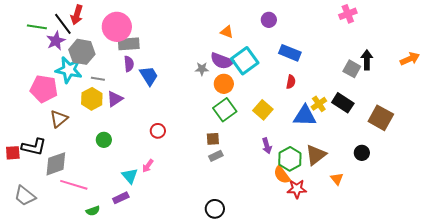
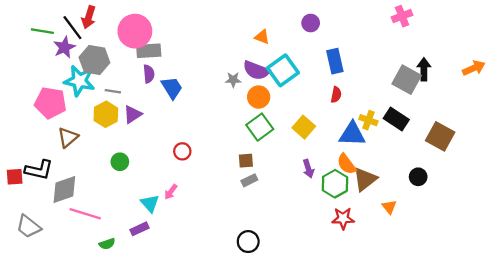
blue rectangle: (290, 53) -> (335, 61), turned 55
gray square: (352, 69) -> (407, 80), size x1.4
yellow cross: (319, 104) -> (368, 120), turned -35
orange semicircle: (282, 175) -> (346, 164), moved

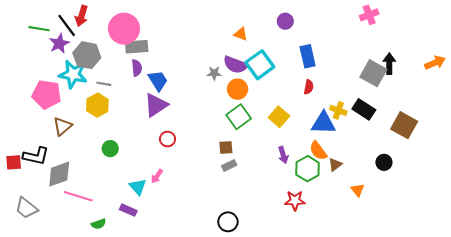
purple triangle: (133, 114) -> (156, 105), moved, size x1.4
brown triangle: (365, 179) -> (335, 164), size x0.6
red star: (343, 218) -> (295, 201), moved
purple rectangle: (140, 229) -> (128, 210), turned 49

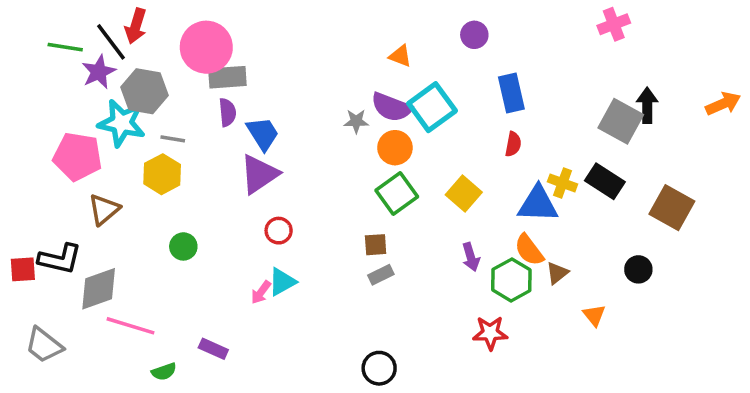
cyan triangle: (138, 187) -> (282, 282), moved, turned 42

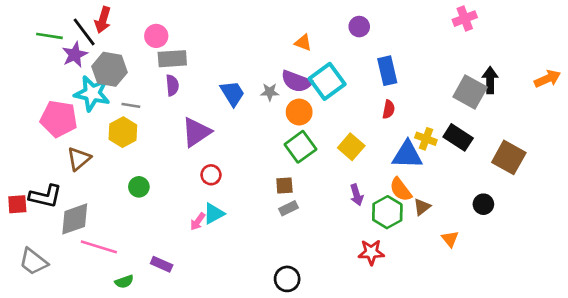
pink circle: (206, 47) -> (156, 36), size x0.6
blue trapezoid: (263, 134) -> (232, 93), moved

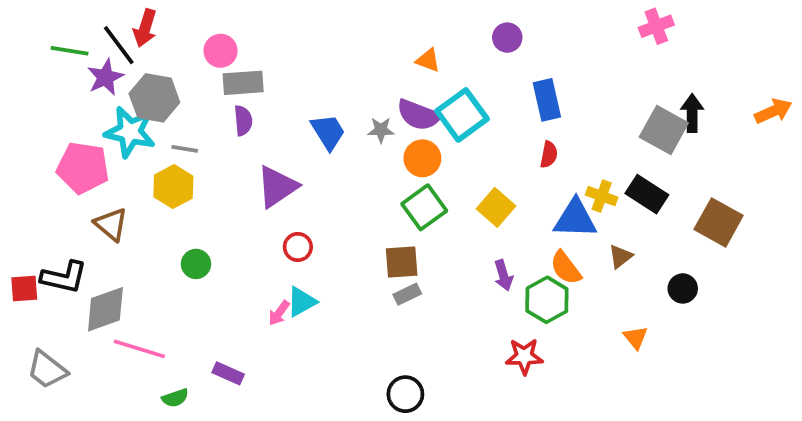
brown triangle: (79, 159) -> (111, 224), turned -40
brown square: (284, 185) -> (402, 262), size x1.4
brown triangle: (422, 207) -> (620, 256), moved

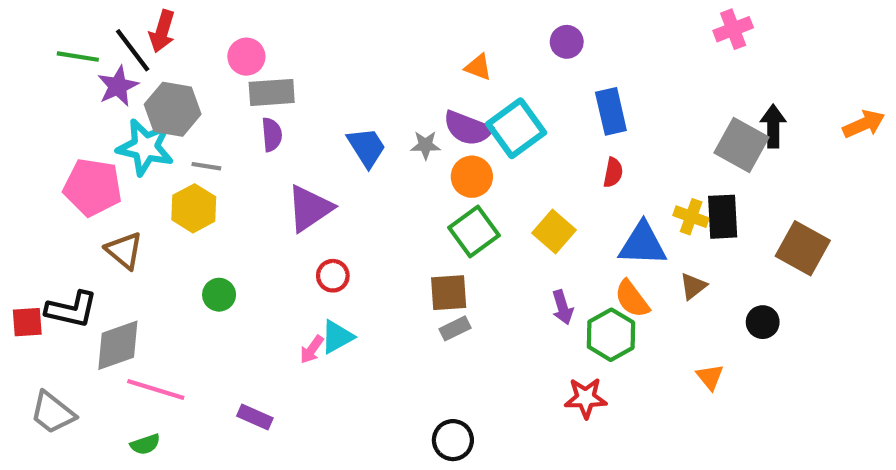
black rectangle: (647, 194) -> (723, 217), turned 54
yellow cross: (602, 196) -> (691, 217), moved
green semicircle: (175, 398) -> (145, 444), moved

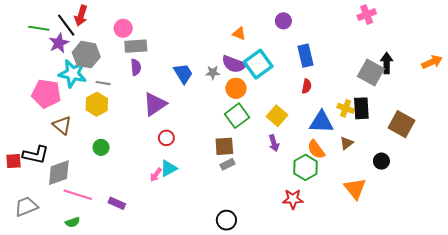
green circle: (219, 295) -> (101, 147), moved
purple arrow: (562, 307) -> (274, 143), moved
orange triangle: (710, 377) -> (355, 188), size x1.6
gray trapezoid: (53, 413) -> (26, 206), turned 120
purple rectangle: (255, 417) -> (117, 203), moved

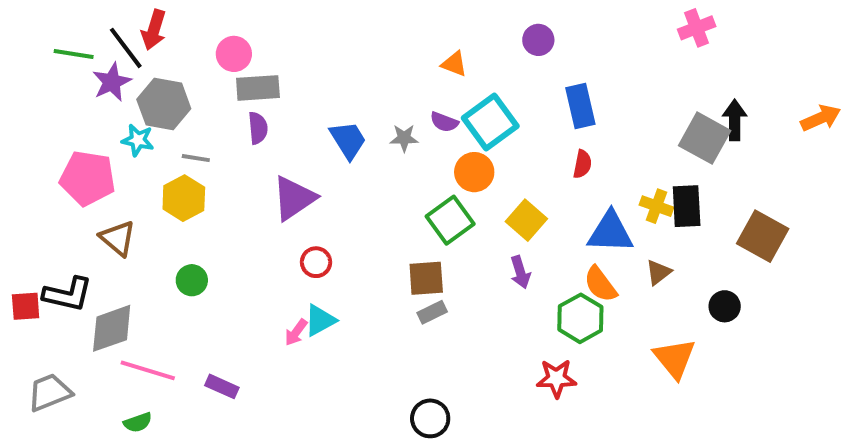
purple semicircle: (234, 64) -> (444, 122), size x0.6
cyan star: (73, 74) -> (138, 140), size x0.6
orange circle: (236, 88) -> (474, 172), moved

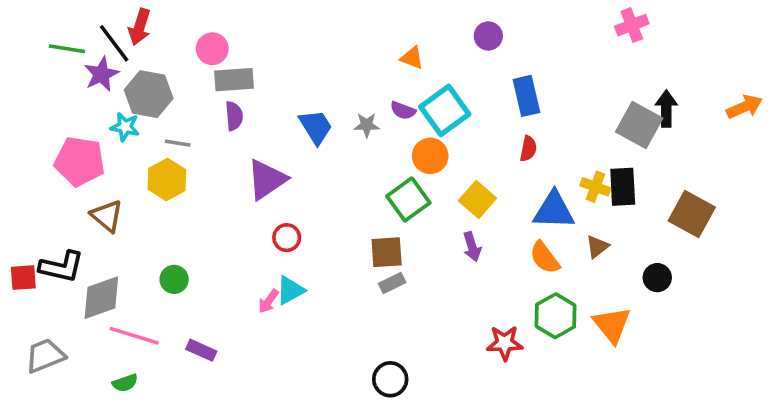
green circle: (192, 280) -> (174, 279), moved
green hexagon: (580, 318) -> (556, 316), moved

